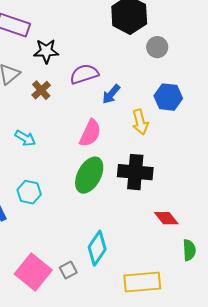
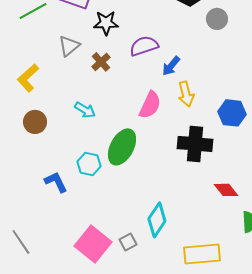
blue hexagon: (168, 97) -> (232, 113), moved
yellow arrow: (140, 122) -> (186, 94), moved
green ellipse: (89, 175) -> (122, 147), moved

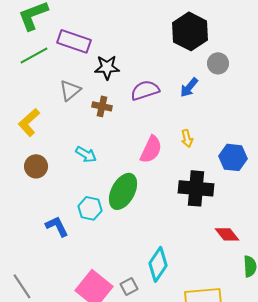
brown cross: (101, 62) -> (102, 106), turned -36
blue arrow: (171, 66) -> (189, 87), moved
yellow arrow: (186, 94) -> (187, 138), size x0.7

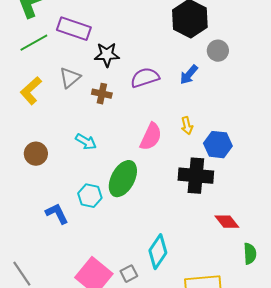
yellow L-shape: (29, 122) -> (31, 91), moved
blue hexagon: (233, 157) -> (218, 145), moved

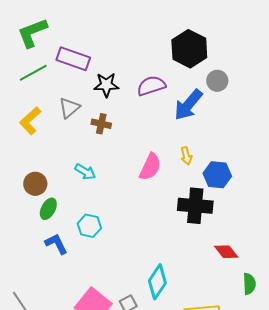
blue arrow: (189, 75) -> (188, 105), size x1.6
purple semicircle: (145, 78) -> (151, 86), moved
green ellipse: (123, 179) -> (48, 209), moved, size x0.6

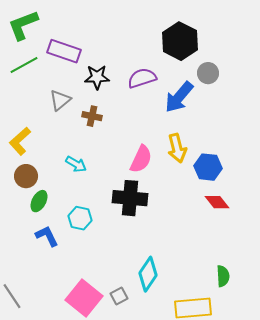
yellow L-shape: (30, 121) -> (20, 141), moved
yellow arrow: (186, 156) -> (177, 148), size x1.6
black cross: (195, 206) -> (130, 198), moved
red diamond: (226, 252) -> (217, 202), moved
green semicircle: (249, 284) -> (223, 276), moved

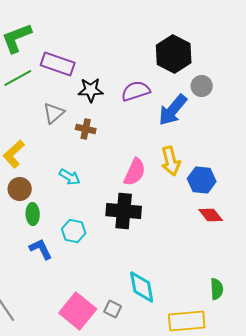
green ellipse: (39, 201) -> (33, 214), turned -30
cyan diamond: (148, 274) -> (142, 287), turned -44
gray square: (119, 296) -> (113, 309), turned -36

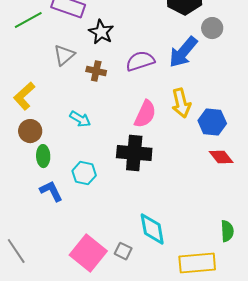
black star: (91, 90) -> (101, 32), turned 30
purple semicircle: (136, 91) -> (140, 61), moved

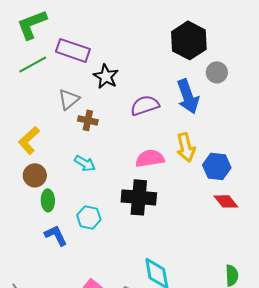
blue arrow: (183, 52) -> (188, 96), turned -60
brown cross: (96, 71) -> (88, 120), moved
pink semicircle: (145, 114) -> (150, 158), turned -124

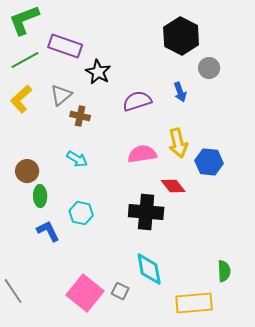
blue arrow: (188, 96) -> (180, 92), size x0.6
yellow L-shape: (29, 140) -> (21, 99), moved
black cross: (139, 197) -> (146, 212), moved
red diamond: (226, 201) -> (173, 186), moved

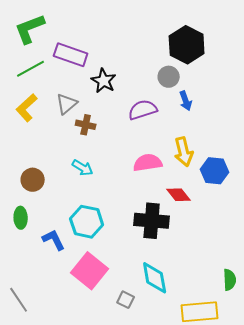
gray circle: (209, 68) -> (169, 77), moved
green ellipse: (40, 196) -> (21, 218), moved
cyan hexagon: (81, 213) -> (87, 222), size x1.4
pink square: (85, 293) -> (90, 271), moved

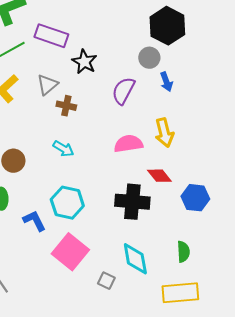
purple semicircle: (143, 110) -> (123, 91), turned -44
blue hexagon: (215, 171) -> (195, 198), moved
green semicircle: (230, 280) -> (183, 252), moved

